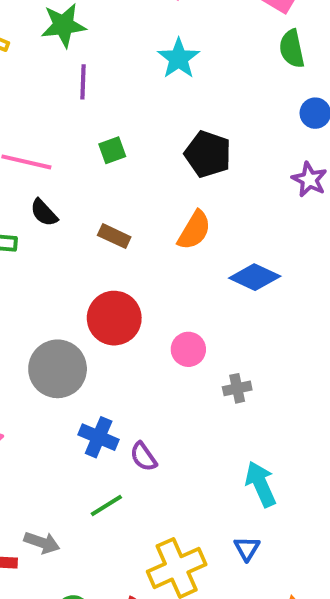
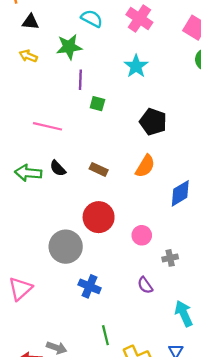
green square: (112, 150) -> (97, 104), moved, turned 35
black semicircle: (44, 213) -> (58, 168), moved
blue diamond: (255, 277) -> (180, 193), turned -56
purple semicircle: (143, 457) -> (145, 285), moved
green line: (106, 505) -> (105, 335), moved, turned -72

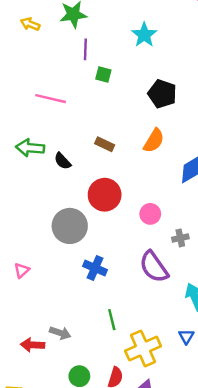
black semicircle: (58, 168) -> (63, 161), moved
purple semicircle: (145, 285) -> (154, 267), size x1.8
pink triangle: (20, 289) -> (22, 270), size x0.6

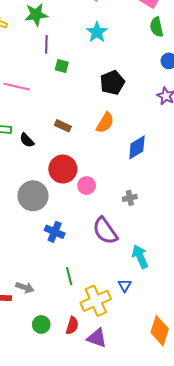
black pentagon: (162, 94) -> (112, 83), turned 30
pink circle: (150, 214) -> (87, 186), moved
gray cross: (180, 238) -> (130, 198), moved
blue triangle: (186, 337) -> (125, 285), moved

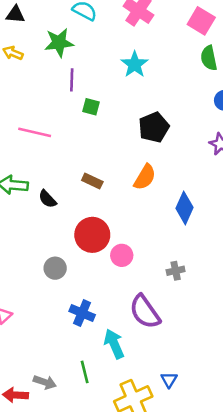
blue diamond: (137, 147) -> (185, 208), turned -35
gray circle: (33, 196) -> (55, 268), size x0.6
cyan arrow: (140, 257) -> (114, 344), moved
green line: (69, 276) -> (85, 372), moved

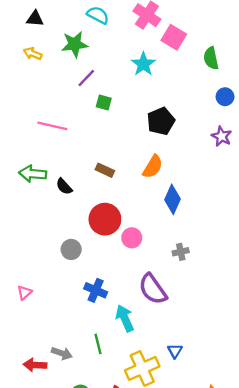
pink square: (201, 21) -> (174, 37), moved
purple line: (72, 80) -> (86, 78), turned 42
blue diamond: (185, 208) -> (173, 199), moved

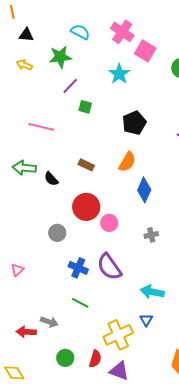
purple semicircle: (153, 289) -> (109, 267), moved
cyan arrow: (125, 318) -> (152, 292), moved, turned -55
green line: (98, 344) -> (80, 303), moved, turned -48

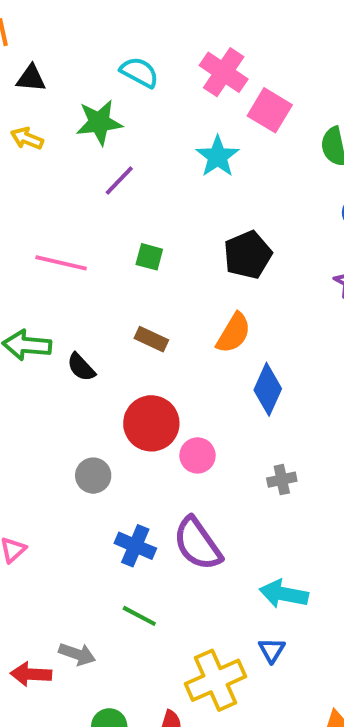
green square: (85, 107) -> (149, 257), moved

